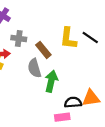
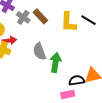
gray cross: (19, 39) -> (23, 17), moved, turned 32
brown rectangle: (43, 50) -> (40, 16), moved

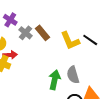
yellow L-shape: (68, 22) -> (70, 41), turned -30
gray semicircle: (39, 51) -> (73, 75), moved

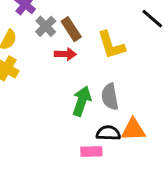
black line: (90, 40) -> (152, 19), moved
red arrow: (10, 55) -> (65, 54), moved

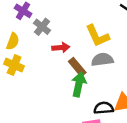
brown rectangle: (71, 29) -> (77, 67), moved
gray semicircle: (110, 97) -> (102, 60), moved, turned 100

